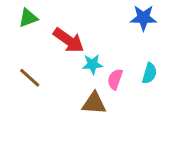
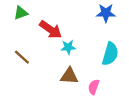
cyan semicircle: (149, 73) -> (110, 54), size x1.5
pink semicircle: (115, 79) -> (94, 87), moved

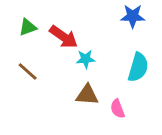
green triangle: (21, 13) -> (28, 27), moved
pink semicircle: (94, 87) -> (117, 109), turned -40

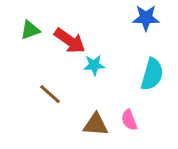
brown line: (28, 71) -> (50, 94), moved
brown triangle: (87, 95) -> (96, 125), moved

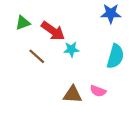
brown line: (50, 94) -> (37, 56), moved
pink semicircle: (129, 120) -> (98, 91), turned -49

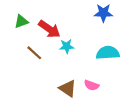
cyan semicircle: (115, 56) -> (108, 53), turned -110
brown triangle: (73, 95) -> (68, 88), turned 30

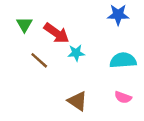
green triangle: (21, 21) -> (24, 25), turned -40
pink semicircle: (92, 85) -> (123, 97), moved

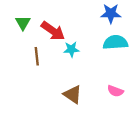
brown line: (39, 60) -> (37, 56), turned 42
cyan semicircle: (123, 60) -> (115, 42), moved

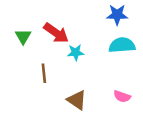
green triangle: (23, 23) -> (23, 37), moved
brown line: (37, 56) -> (44, 73), moved

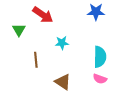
red arrow: (56, 33) -> (43, 15), moved
cyan semicircle: (122, 45) -> (100, 57), moved, turned 95

